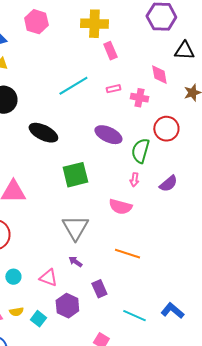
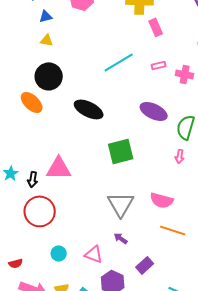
pink semicircle: (120, 207) -> (162, 200), moved
purple rectangle: (99, 289) -> (145, 265), turned 72

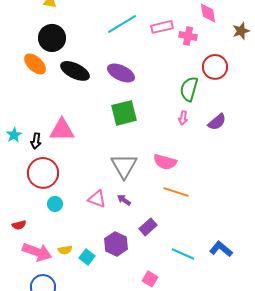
pink rectangle: (159, 65) -> (162, 27), size x1.5
black ellipse: (89, 109) -> (75, 71), moved
purple ellipse: (154, 111) -> (121, 73), moved
cyan circle: (59, 253) -> (55, 204), moved
pink triangle: (94, 254) -> (97, 199), moved

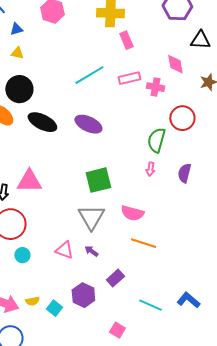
green square: (124, 113) -> (98, 180), moved
purple semicircle: (217, 122) -> (184, 173), turned 144

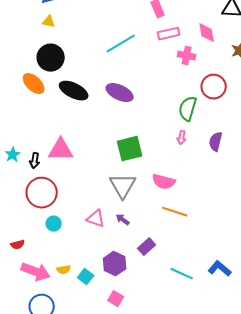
pink rectangle: (129, 78) -> (169, 34), moved
pink square: (117, 330) -> (116, 299), moved

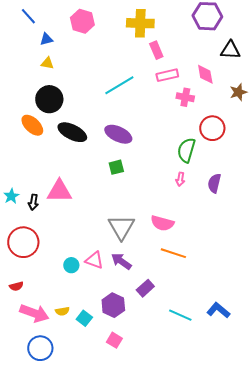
green square: (130, 149) -> (116, 167), moved, size x0.6
red circle: (42, 193) -> (23, 242), moved
purple arrow: (123, 220) -> (121, 261), size x1.5
cyan circle: (54, 224) -> (71, 265), moved

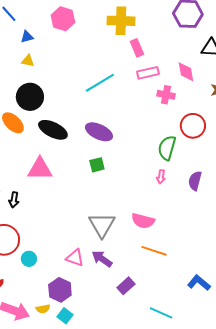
pink triangle: (59, 191) -> (40, 169), moved
cyan circle: (71, 265) -> (29, 259), moved
purple hexagon: (113, 305) -> (60, 290), moved
blue L-shape: (218, 310) -> (199, 283), moved

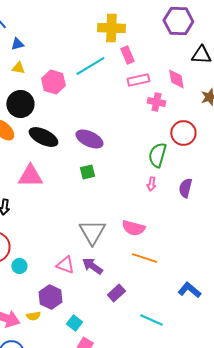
pink hexagon: (63, 19) -> (53, 82), moved
cyan line: (100, 83) -> (90, 66), moved
cyan square: (65, 316) -> (74, 323), moved

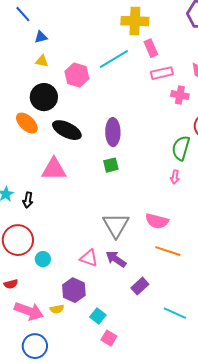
purple ellipse: (89, 139) -> (113, 132), turned 64

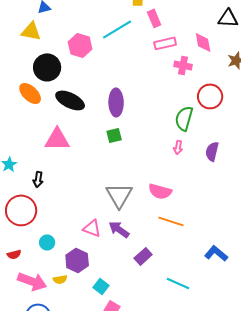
yellow triangle: (42, 61) -> (31, 31), moved, size x1.5
black arrow: (28, 200) -> (38, 179), moved
cyan circle: (43, 259) -> (47, 242), moved

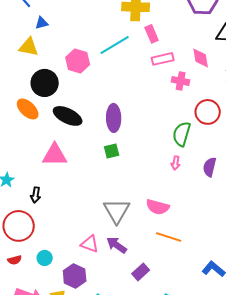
red semicircle: (14, 254) -> (15, 260), moved

